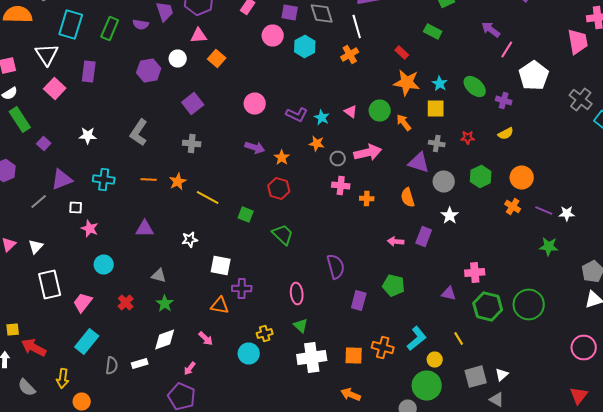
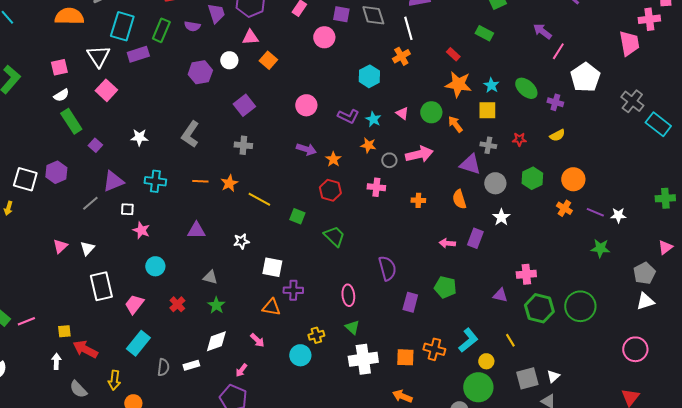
cyan hexagon: (305, 46) -> (369, 76), moved
purple rectangle: (89, 72) -> (138, 54), moved, turned 65
pink cross: (341, 186) -> (376, 187), moved

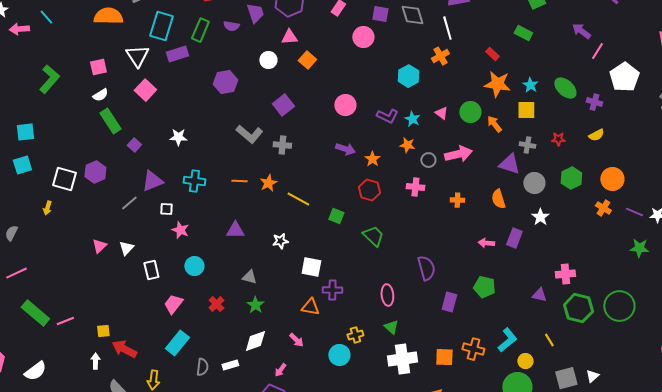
purple hexagon: (200, 72) -> (225, 82), moved
gray L-shape: (190, 134) -> (249, 134), moved, turned -84
white rectangle: (101, 286) -> (151, 270), moved, size x0.7

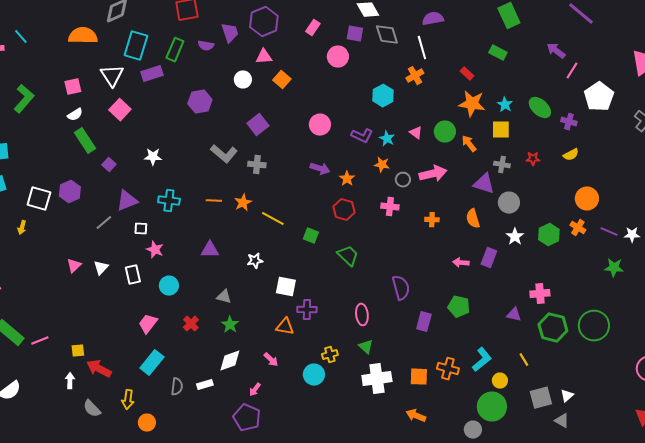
green hexagon: (571, 178) -> (549, 235), moved
white rectangle: (151, 270) -> (133, 275), moved

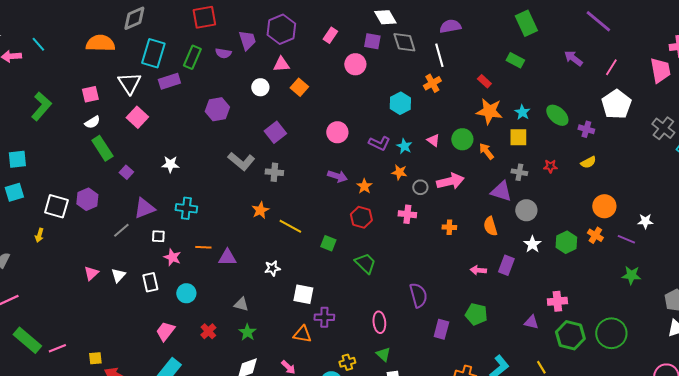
pink line: (572, 71) -> (611, 67), moved
orange line: (214, 201) -> (203, 247), moved
white star: (632, 235) -> (645, 221), moved

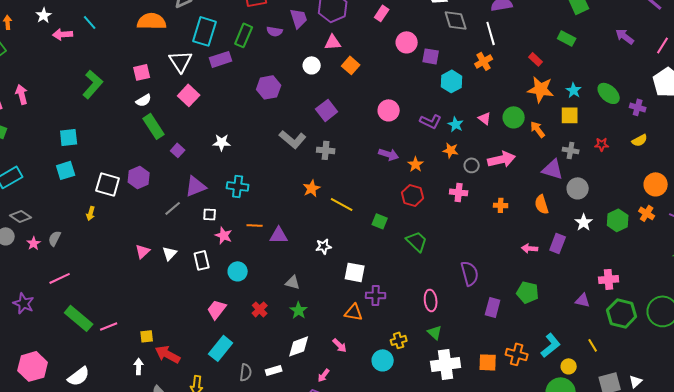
purple square: (372, 41) -> (431, 56), moved

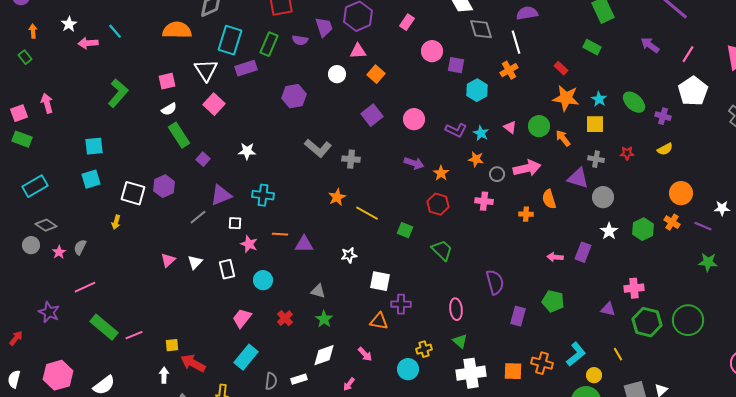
purple square: (327, 110) -> (372, 115), moved
orange semicircle: (542, 204) -> (549, 199), moved

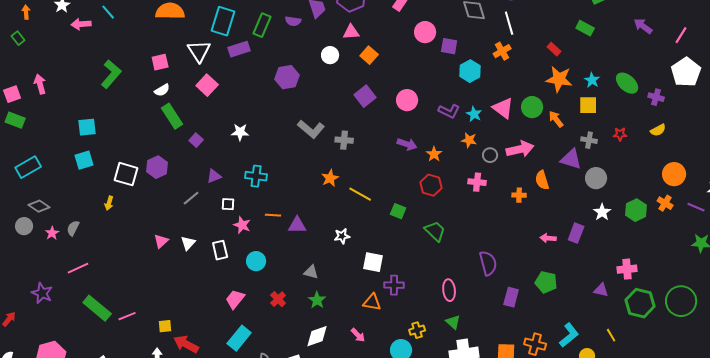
pink triangle: (510, 127) -> (503, 108), size x1.6
purple triangle: (221, 195) -> (214, 176), size x0.7

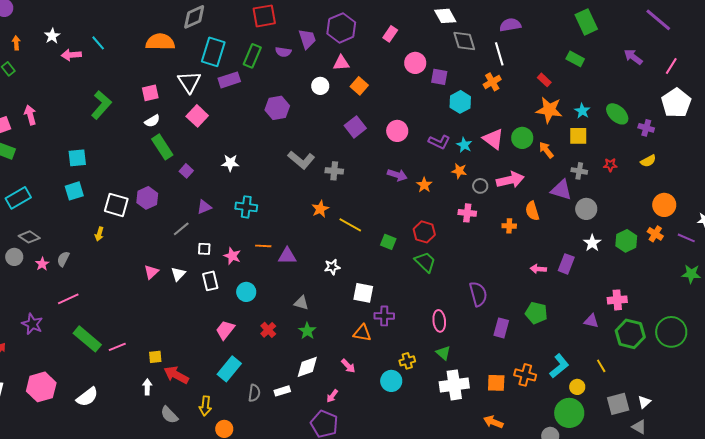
red hexagon: (431, 185) -> (424, 232), moved
white square: (228, 204) -> (204, 249), moved

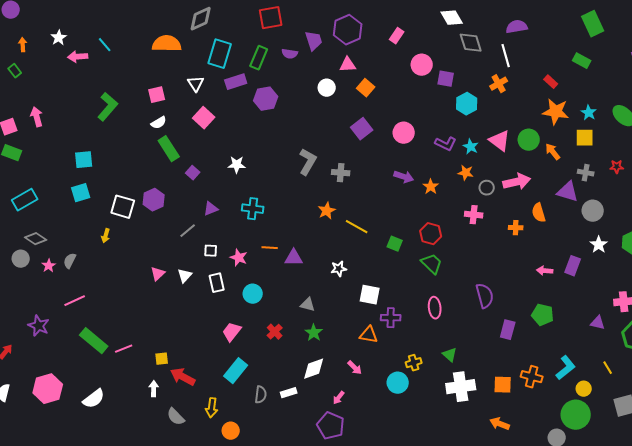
white triangle: (189, 82) -> (196, 84), size x0.7
purple hexagon: (277, 108) -> (266, 99), moved
gray L-shape: (301, 160) -> (308, 162), turned -100
pink ellipse: (439, 321) -> (435, 308), moved

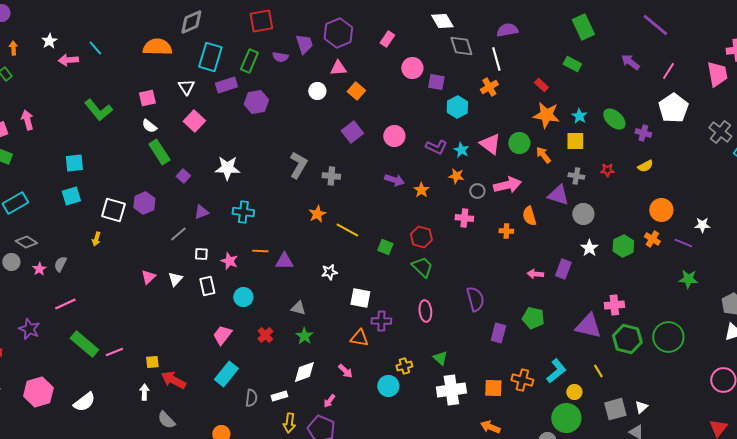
green L-shape: (108, 107) -> (98, 110), turned 100
white semicircle: (159, 123) -> (149, 126), turned 70
white star: (237, 165) -> (227, 168), size x1.4
purple triangle: (598, 323) -> (588, 326), size x1.8
yellow arrow: (212, 408) -> (289, 423), moved

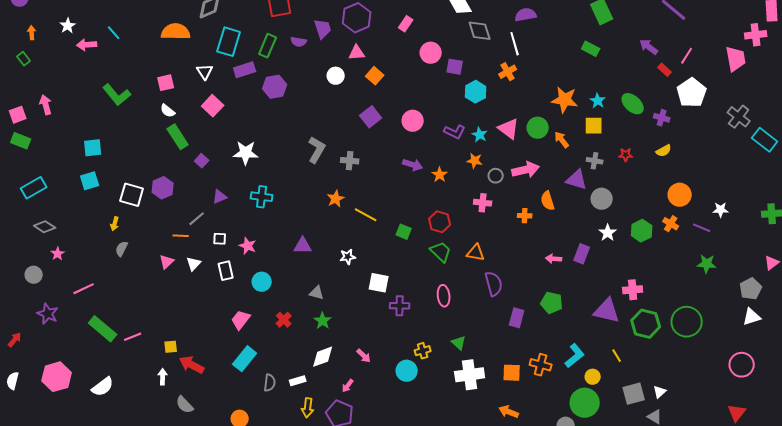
red rectangle: (541, 85) -> (665, 70), moved
orange line: (260, 251) -> (181, 236), moved
gray circle: (11, 262) -> (34, 275), moved
gray semicircle: (60, 264) -> (122, 249), moved
orange triangle: (359, 338) -> (476, 253), moved

